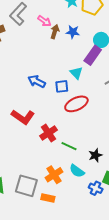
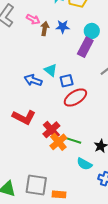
cyan triangle: (76, 73) -> (51, 70), moved
blue square: (62, 86) -> (67, 81), moved
orange cross: (54, 175) -> (58, 142), moved

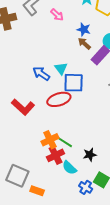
brown arrow: (45, 29) -> (84, 44), moved, turned -72
blue square: (67, 81) -> (74, 83), size x1.5
red ellipse: (75, 97) -> (59, 99), moved
red cross: (51, 130) -> (56, 155), moved

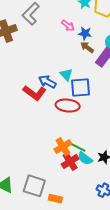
pink arrow: (57, 15) -> (68, 26), moved
red ellipse: (59, 99) -> (68, 106), turned 30
red L-shape: (23, 107) -> (34, 93), moved
cyan semicircle: (69, 168) -> (85, 158), moved

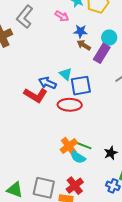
pink arrow: (68, 26) -> (62, 16), moved
cyan semicircle: (85, 158) -> (78, 157), moved
red cross: (70, 161) -> (75, 186), moved

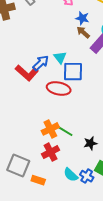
blue arrow: (47, 83) -> (41, 63), turned 102
cyan semicircle: (78, 157) -> (71, 175), moved
red cross: (75, 186) -> (51, 152), moved

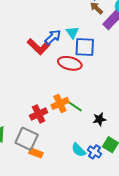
red cross: (51, 152) -> (39, 114), moved
orange rectangle: (38, 180) -> (36, 153), moved

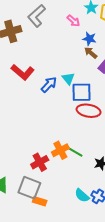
red L-shape: (39, 47) -> (23, 72), moved
red ellipse: (70, 63) -> (89, 111), moved

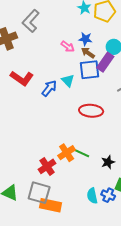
pink arrow: (73, 21) -> (68, 47), moved
blue square: (82, 92) -> (90, 70), moved
cyan semicircle: (82, 196) -> (92, 196), turned 42
orange rectangle: (40, 201) -> (50, 205), size x1.5

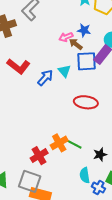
pink arrow: (68, 47) -> (66, 37), turned 120
brown arrow: (88, 53) -> (76, 44), moved
cyan semicircle: (92, 196) -> (85, 175), moved

